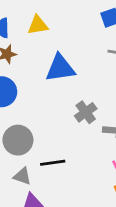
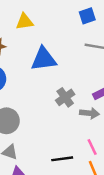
black line: (53, 163) -> (62, 159), moved

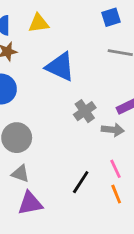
blue triangle: (44, 59) -> (60, 67), turned 32
black line: (62, 159) -> (81, 182), turned -50

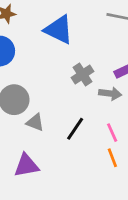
gray triangle: (20, 174) -> (35, 122), moved
black line: (81, 182) -> (75, 129), moved

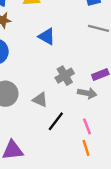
blue triangle: (59, 30) -> (47, 36), size x0.7
gray triangle: (35, 122) -> (40, 100), moved

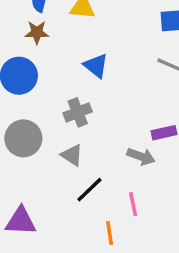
gray cross: (65, 76) -> (78, 112), moved
orange line: (86, 148) -> (110, 233), moved

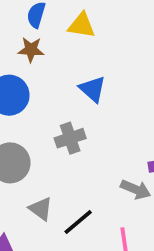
gray triangle: (72, 155) -> (41, 209), moved

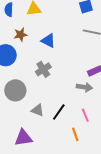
brown star: (31, 50) -> (21, 35), moved

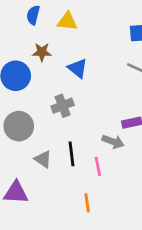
black line: (59, 112) -> (71, 154), moved, turned -54
pink line: (85, 115) -> (98, 166), moved

